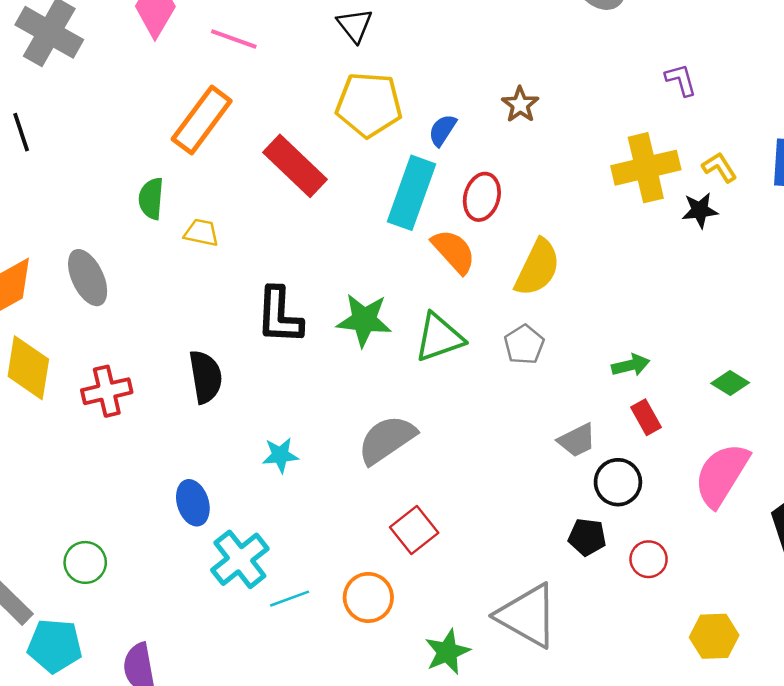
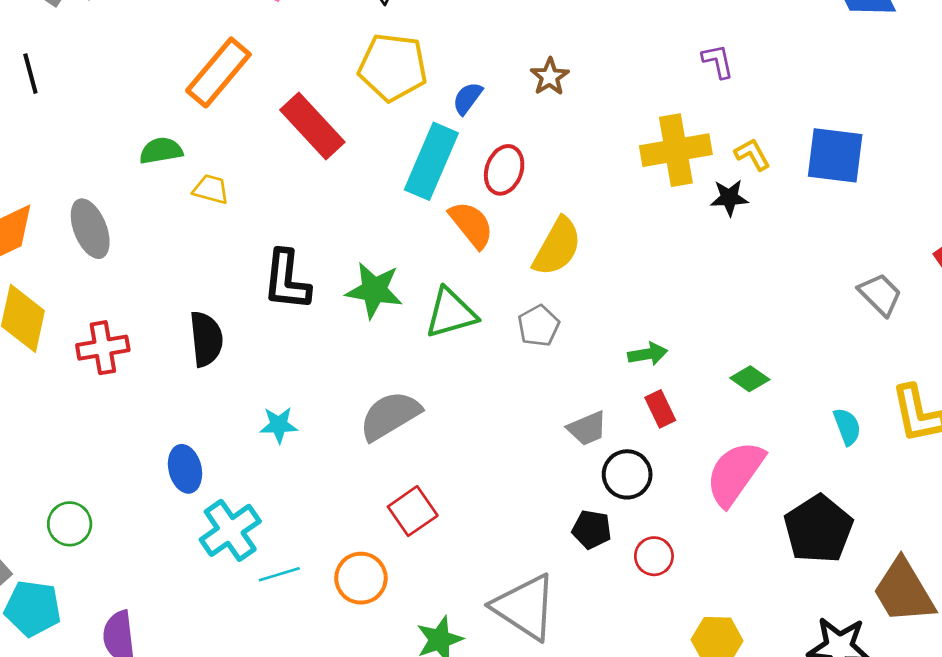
green semicircle: (151, 199) -> (161, 151), turned 72

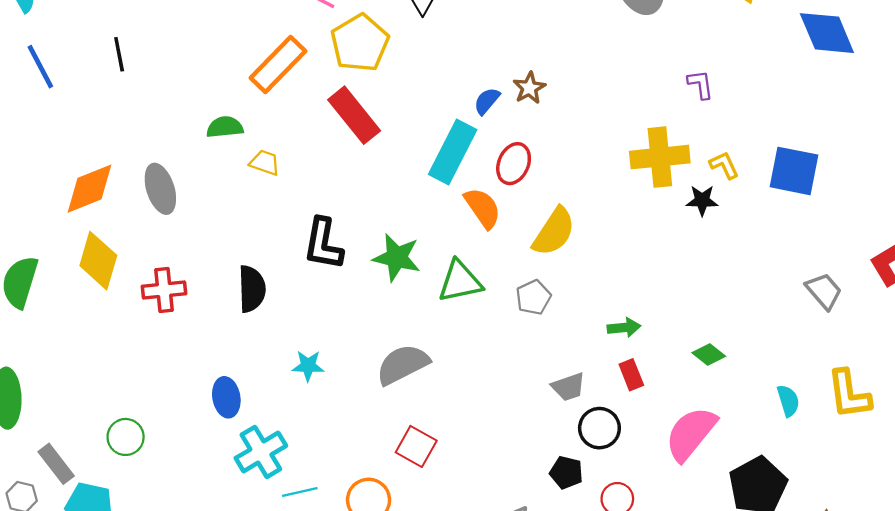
yellow pentagon: (393, 67) -> (360, 43), moved, turned 30
brown star: (550, 77) -> (529, 88), moved
red square: (413, 511) -> (416, 446), turned -30

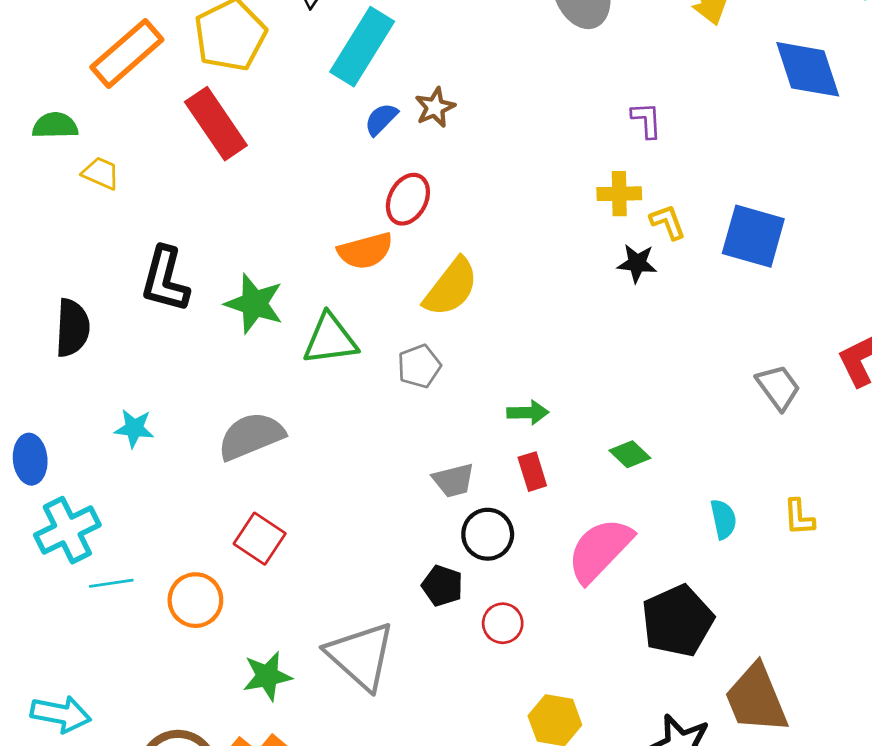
cyan rectangle: (453, 152) -> (362, 47), moved
yellow cross: (660, 157) -> (619, 194), moved, size x0.6
orange semicircle: (483, 208) -> (365, 251), turned 105
yellow L-shape: (849, 394) -> (799, 517), size x0.6

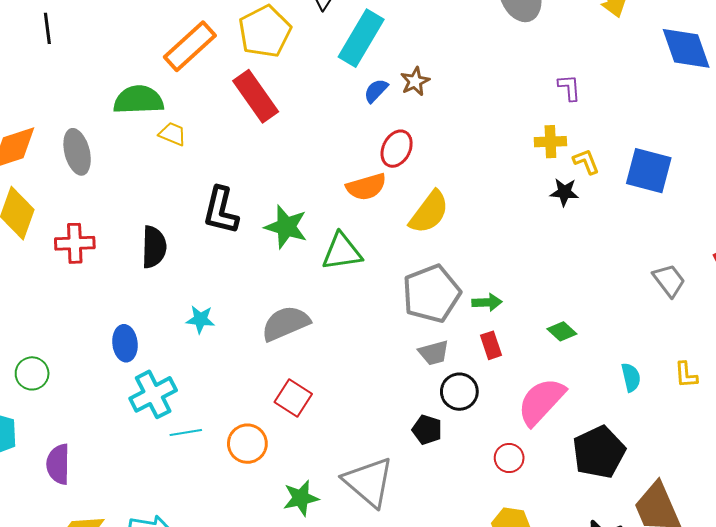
green semicircle: (55, 125) -> (139, 100), size x1.5
gray pentagon: (419, 366) -> (431, 294), moved, size x1.8
red circle: (503, 623) -> (509, 458), moved

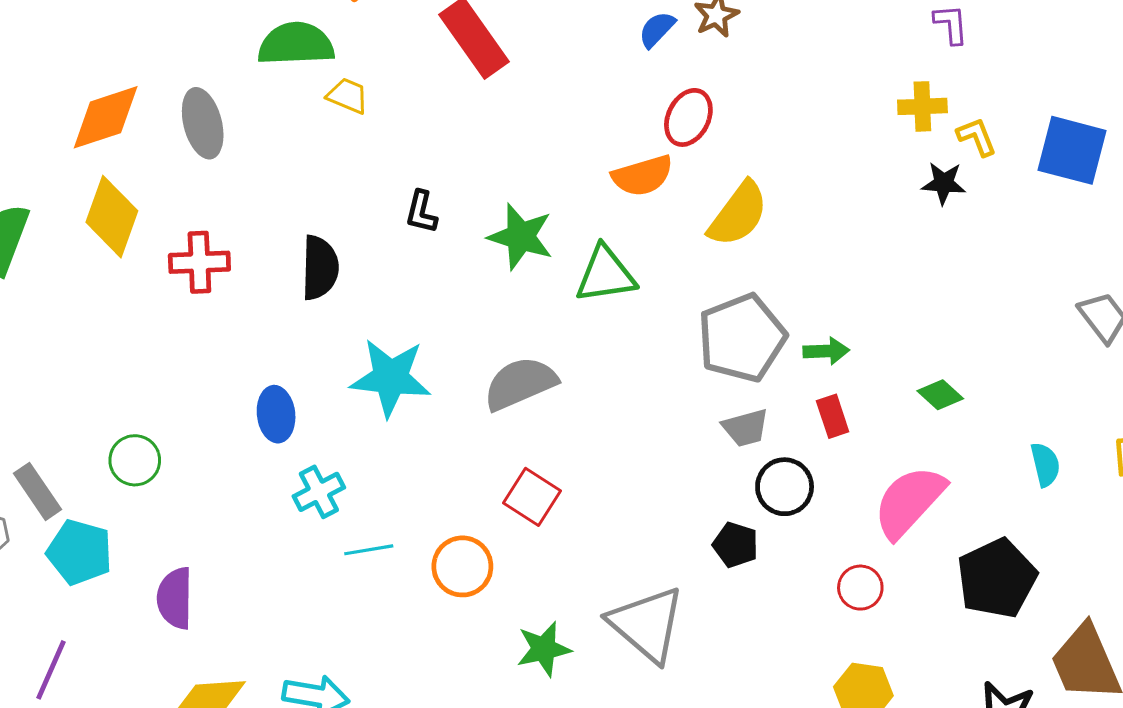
black L-shape: (221, 210) -> (421, 212), size x0.6
cyan star: (200, 319) -> (391, 378), size x1.8
cyan cross: (153, 394) -> (319, 492), size x0.7

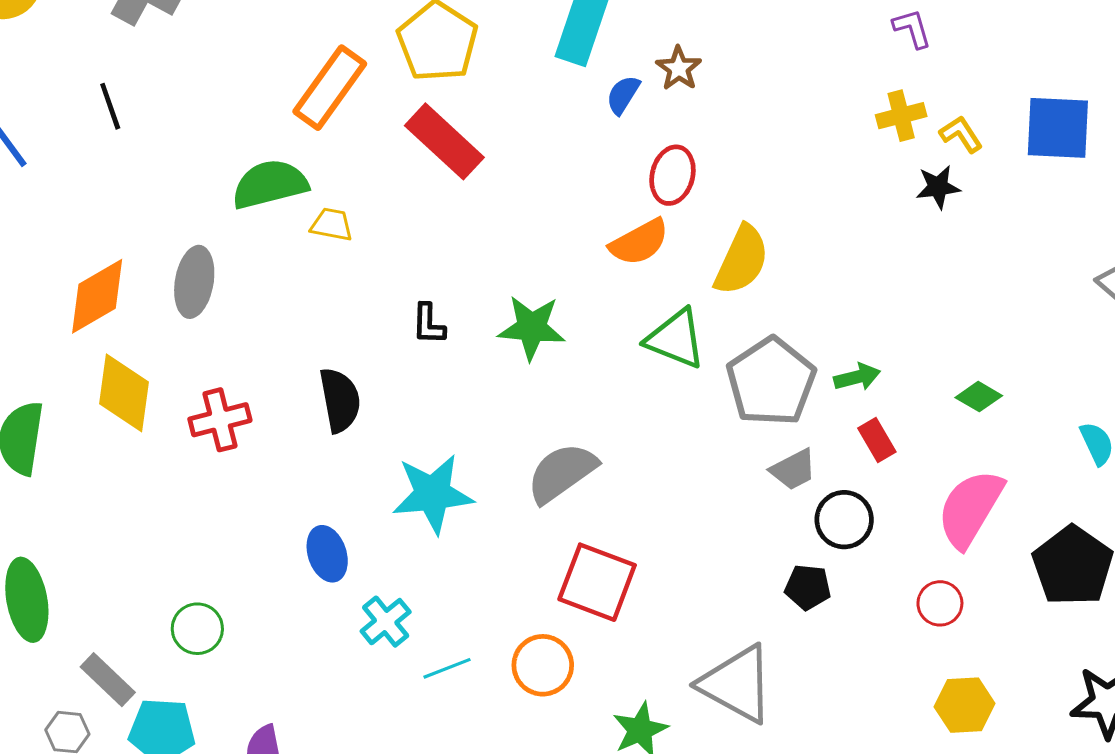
gray ellipse: (203, 123) -> (194, 282), turned 36
green triangle: (606, 274) -> (676, 339), moved, turned 42
red square: (532, 497) -> (597, 582), size x1.4

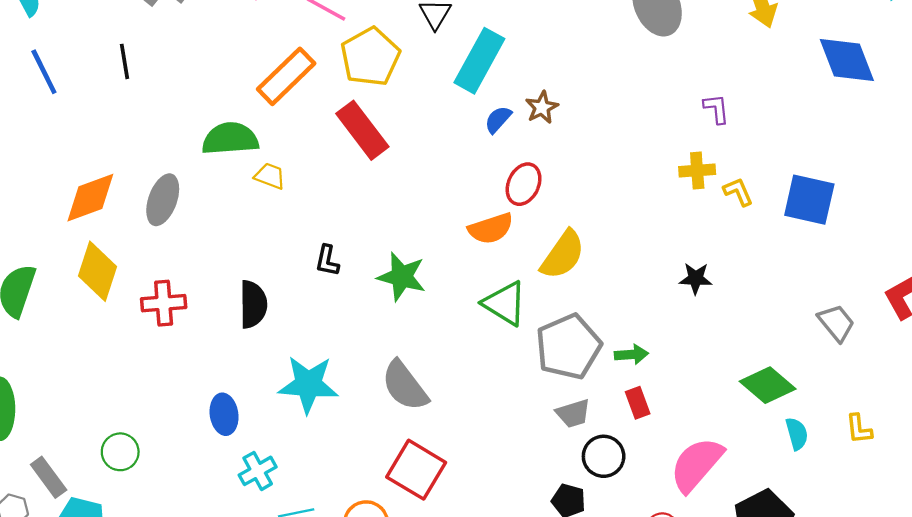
black star: (938, 187) -> (696, 278), moved
green diamond: (979, 397) -> (768, 385), moved, size x1.6
gray semicircle: (562, 473) -> (405, 386), turned -102

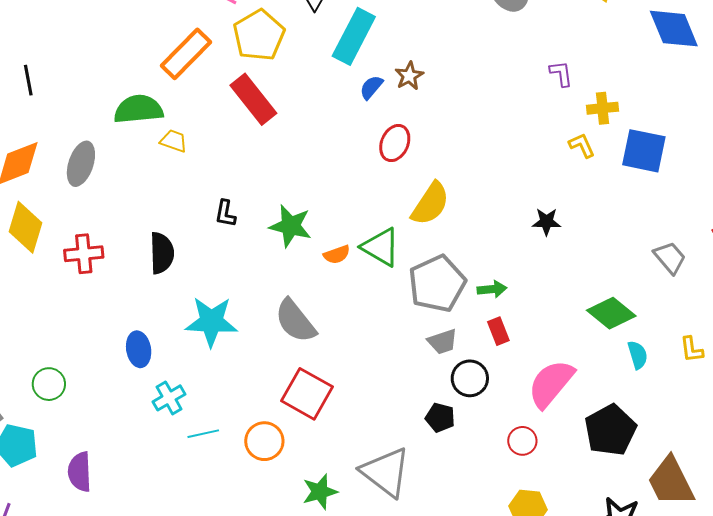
black line: (124, 61) -> (28, 80), moved
yellow cross: (697, 170) -> (602, 108), moved
orange semicircle: (491, 228) -> (337, 255), moved, size x0.7

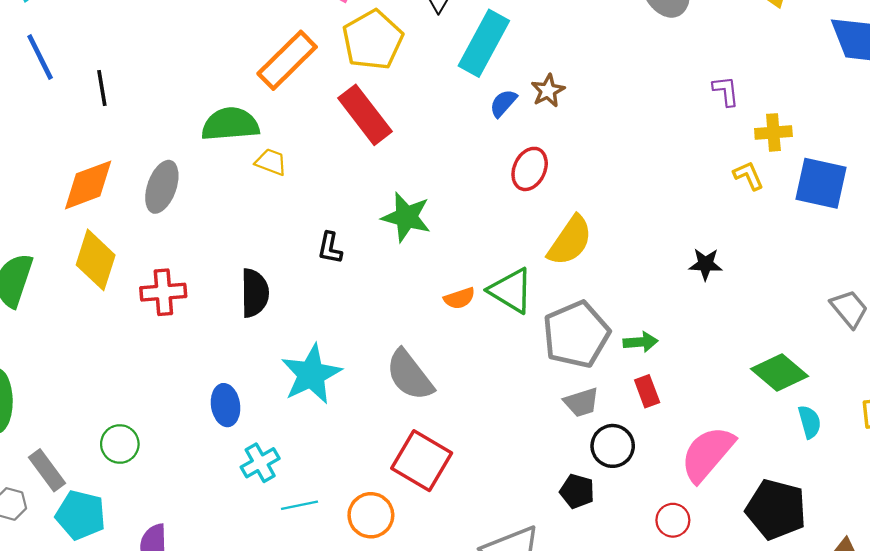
green star: (291, 226) -> (406, 217), moved
cyan star: (211, 322) -> (311, 374), turned -30
black pentagon: (610, 430) -> (776, 509), turned -30

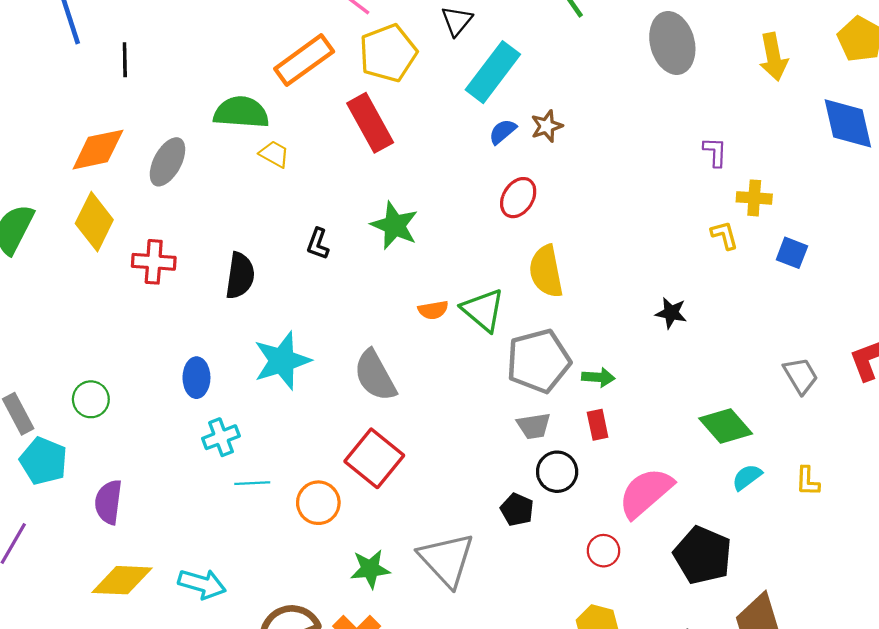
blue square: (821, 183) -> (792, 253), size x0.6
yellow semicircle: (570, 241) -> (546, 271), turned 126
cyan semicircle: (810, 422) -> (747, 477), turned -120

